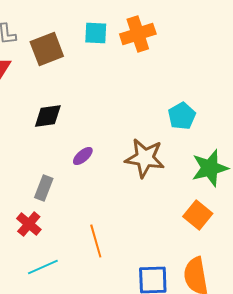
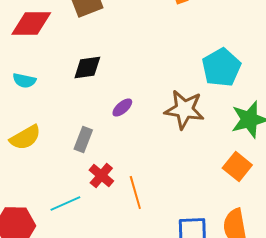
cyan pentagon: (182, 116) -> (221, 68), size x1.4
red cross: (29, 224) -> (101, 176), moved
cyan line: (43, 267) -> (65, 204), moved

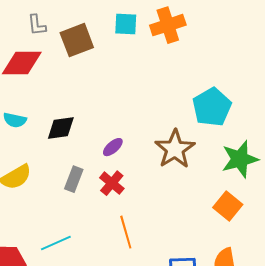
black diamond: (87, 68) -> (61, 128), moved
brown star: (184, 110) -> (175, 149), turned 30
red cross: (101, 176) -> (112, 183), moved

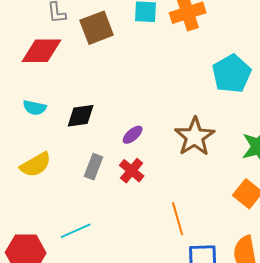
cyan pentagon: (212, 107) -> (232, 74), moved
orange line: (126, 232) -> (178, 219), moved

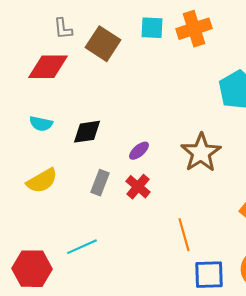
brown square: (97, 28) -> (103, 44), turned -36

